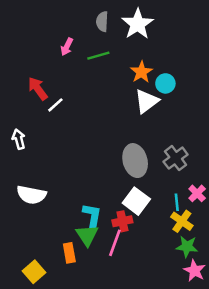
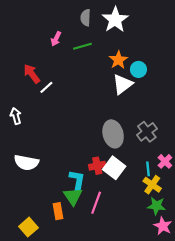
red cross: (122, 221) -> (97, 166), moved

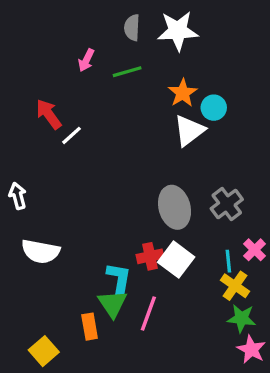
white star: (115, 20) -> (178, 31), turned 30
white arrow: (16, 116) -> (18, 196), moved

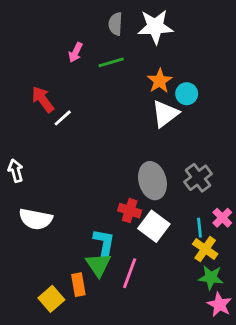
red cross: (150, 256) -> (130, 211), moved, turned 30
yellow square: (44, 351) -> (51, 299), moved

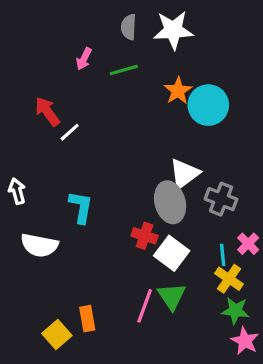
cyan circle: (187, 94) -> (208, 105), size x1.6
white triangle: (165, 114) -> (184, 174), moved
gray cross: (198, 178) -> (221, 199), turned -32
cyan L-shape: (104, 243) -> (81, 207), moved
green triangle: (98, 265) -> (172, 296), moved

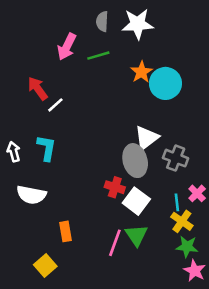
pink arrow: (84, 59) -> (67, 47), size x1.5
cyan L-shape: (81, 207) -> (47, 148), moved
orange rectangle: (87, 319) -> (66, 231), moved

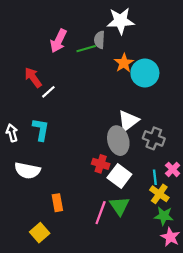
gray semicircle: (102, 21) -> (99, 40), moved

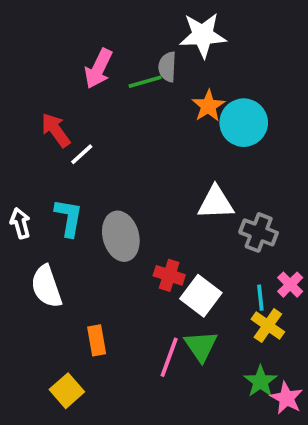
white triangle: (128, 121) -> (216, 203), turned 35
gray ellipse: (118, 141) -> (121, 236), moved
white semicircle: (27, 171) -> (46, 286), turned 60
green star: (164, 216) -> (260, 381), moved, turned 30

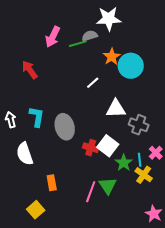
gray semicircle: (167, 67) -> (90, 36), turned 70
white line: (82, 154) -> (93, 83), moved
white square: (201, 296) -> (108, 146), moved
green star: (260, 381) -> (124, 163), moved

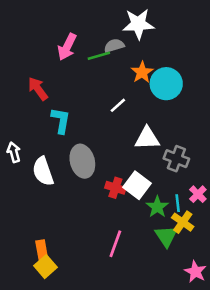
cyan L-shape: (37, 117) -> (61, 121), moved
white semicircle: (25, 154) -> (43, 171), moved
orange rectangle: (52, 183) -> (42, 250), moved
green triangle: (108, 186) -> (166, 236), moved

